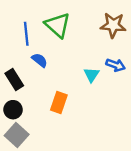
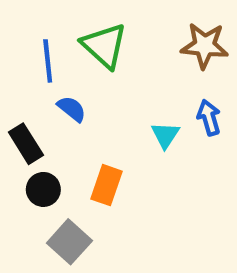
blue arrow: (116, 65) -> (209, 118), turned -126
black circle: (13, 110) -> (43, 189), moved
gray square: (17, 135) -> (69, 242), moved

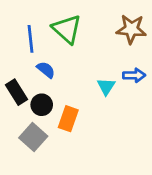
blue arrow: (209, 118) -> (134, 75), turned 105
black circle: (43, 189) -> (42, 105), moved
gray square: (69, 242) -> (33, 137), moved

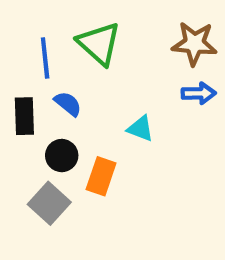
blue arrow: (134, 75) -> (199, 93), moved
cyan triangle: (106, 87) -> (140, 129), moved, turned -42
black rectangle: (16, 92) -> (24, 116), moved, turned 30

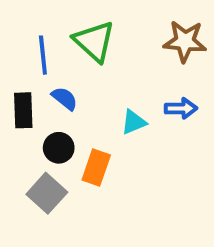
blue arrow: (199, 93) -> (181, 108), moved
cyan triangle: (140, 129) -> (134, 122), turned -44

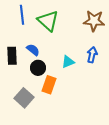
blue line: (43, 55) -> (22, 15), moved
blue arrow: (181, 108) -> (92, 55), turned -77
black circle: (59, 148) -> (38, 68), moved

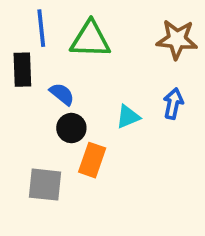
green triangle: (48, 21) -> (90, 39), turned -40
black rectangle: (12, 56) -> (22, 70), moved
gray square: (24, 98) -> (45, 185), turned -36

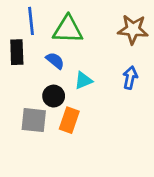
blue semicircle: (62, 94) -> (55, 61), moved
cyan triangle: (128, 117) -> (83, 80), moved
gray square: (45, 185) -> (34, 120), moved

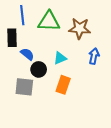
brown star: (133, 29) -> (80, 28), moved
blue semicircle: (55, 61) -> (27, 54), moved
orange rectangle: (69, 120) -> (63, 85), moved

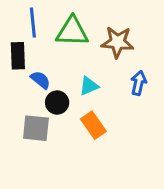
orange rectangle: (63, 85) -> (93, 125), turned -54

